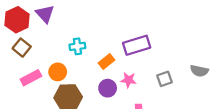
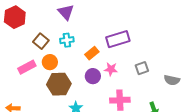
purple triangle: (45, 14) -> (66, 12), moved
brown square: (22, 48) -> (41, 41), moved
gray semicircle: (199, 71) -> (172, 80), moved

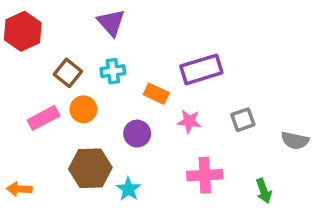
orange rectangle: (92, 53) -> (156, 94), turned 64
purple circle: (93, 76) -> (137, 134), moved
brown hexagon: (59, 84) -> (90, 168), moved

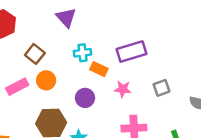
cyan cross: (113, 71) -> (82, 53), moved

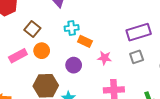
purple rectangle: (131, 51) -> (139, 32), moved

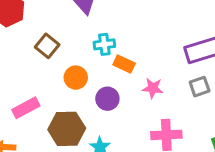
orange circle: (42, 51) -> (76, 78), moved
pink rectangle: (18, 56) -> (26, 108), moved

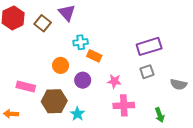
brown square: (47, 46) -> (43, 23), moved
pink star: (153, 88) -> (114, 81), moved
pink rectangle: (26, 108) -> (26, 86), turned 42

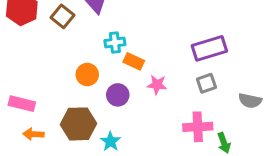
pink star: (114, 81) -> (157, 85), moved
pink rectangle: (26, 86) -> (22, 104), moved
pink cross: (124, 105) -> (198, 127), moved
orange arrow: (11, 114) -> (33, 134), moved

